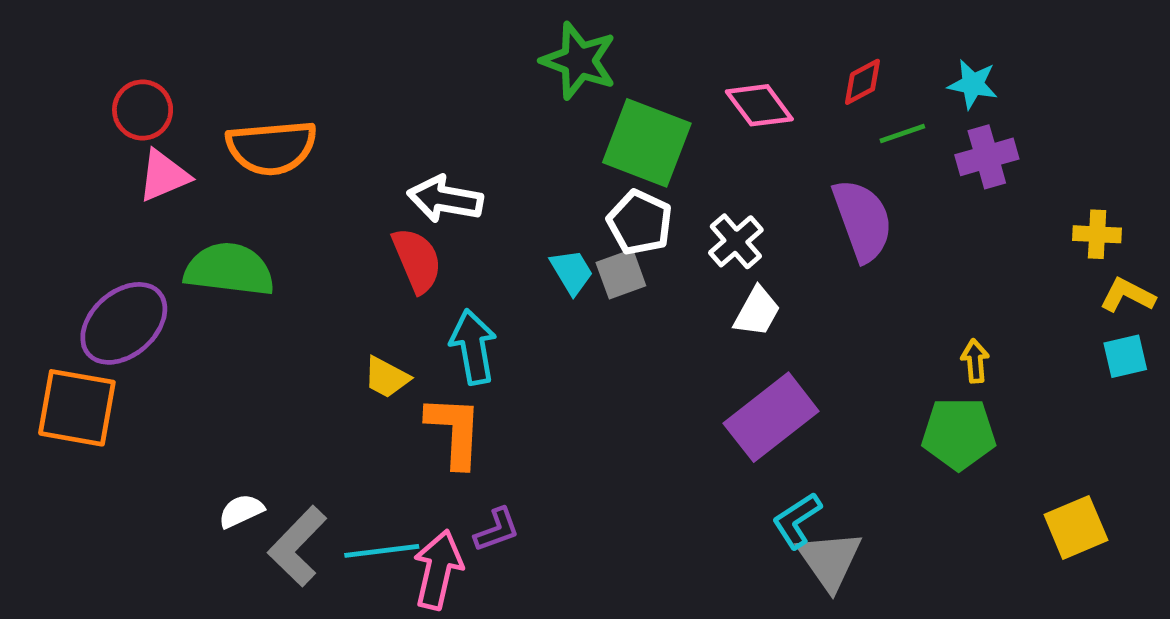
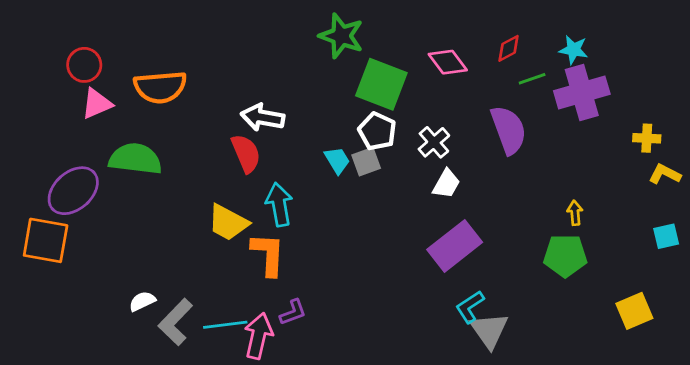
purple cross: (987, 157) -> (582, 93), size x1.5
cyan square: (1125, 356) -> (666, 236), moved
yellow trapezoid: (386, 377) -> (228, 222), size x1.5

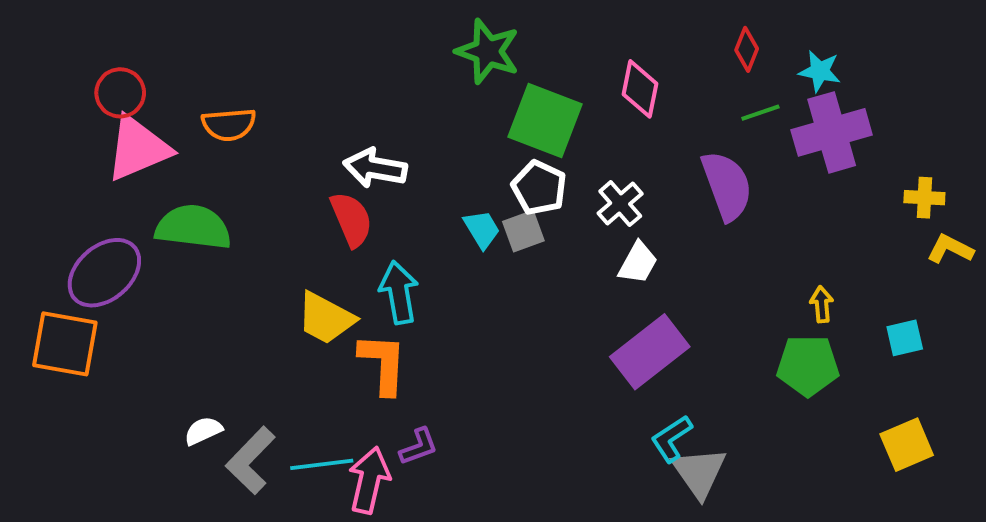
red diamond: (509, 48) -> (747, 49), moved, turned -40
pink diamond: (448, 62) -> (640, 89), turned 48
orange semicircle: (160, 87) -> (229, 124), size x0.7
pink triangle: (97, 104) -> (138, 148), size x1.5
cyan square: (666, 236) -> (905, 338), moved

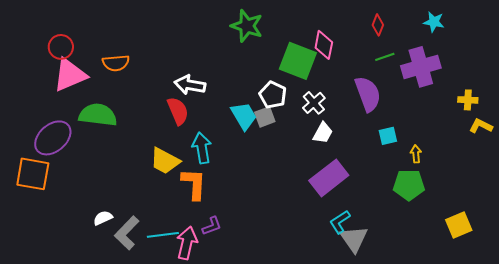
cyan star: (820, 71) -> (434, 22), moved
green square: (545, 121) -> (298, 61), moved
cyan trapezoid: (482, 229) -> (244, 116), size x1.4
cyan square: (905, 338) -> (388, 136), moved

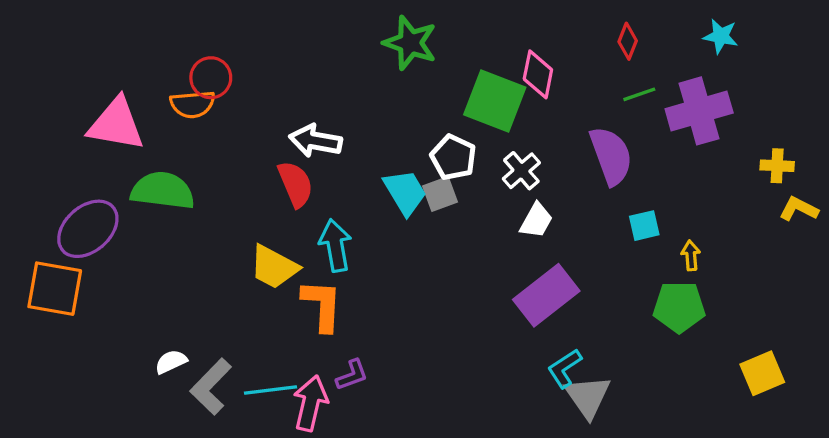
red circle: (61, 47) -> (211, 78), moved
pink triangle: (70, 75) -> (116, 124), turned 33

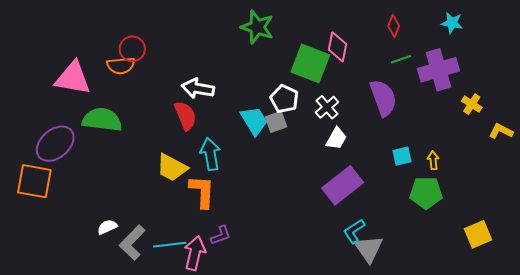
yellow cross: (777, 166) -> (472, 104), moved, turned 30
cyan square: (644, 226) -> (402, 156), moved

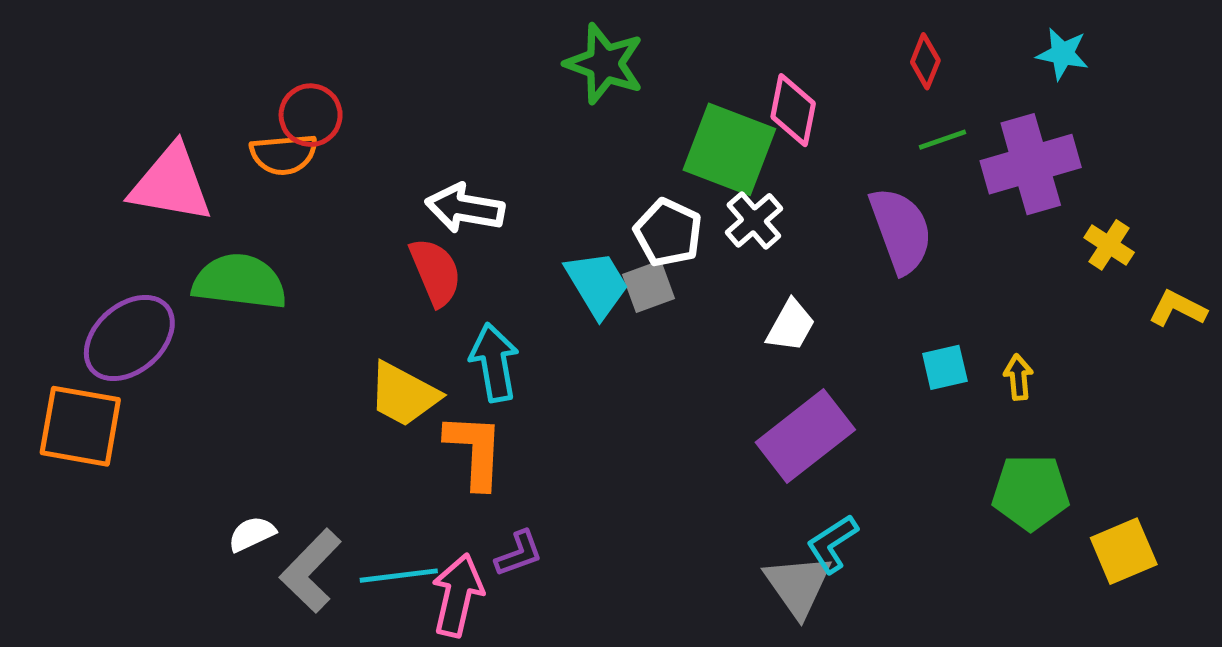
white cross: (327, 107) -> (754, 220), moved
green pentagon: (426, 193) -> (1031, 492), moved
gray triangle: (369, 249) -> (798, 585), moved

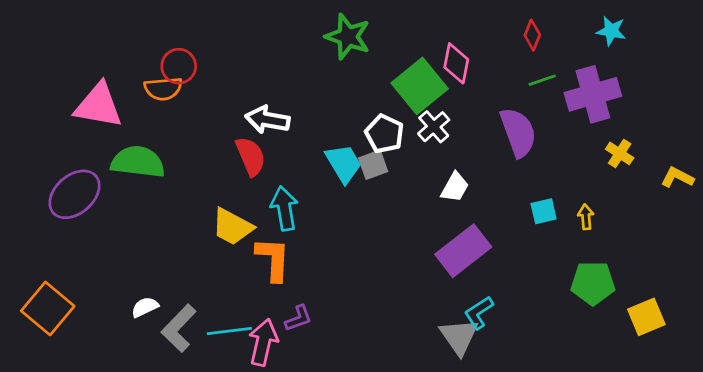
green square: (729, 149) -> (420, 86), turned 30
yellow cross: (1109, 245) -> (620, 153), moved
orange square: (80, 426) -> (48, 308), moved, turned 30

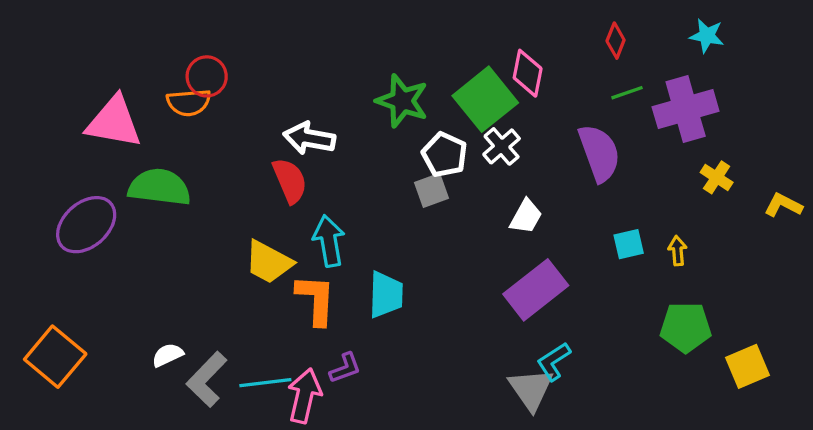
green star: (348, 37) -> (402, 101), moved
cyan trapezoid: (344, 163) -> (386, 295), moved, turned 33

